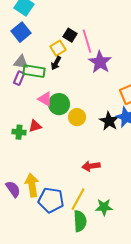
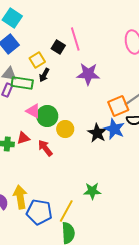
pink line: (87, 41) -> (75, 39), moved
yellow square: (58, 48) -> (37, 60), moved
purple star: (100, 62) -> (88, 74), turned -30
red arrow: (91, 166) -> (45, 148), moved, turned 60
green star: (104, 207) -> (92, 191), moved

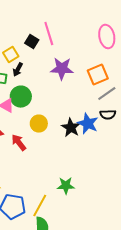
orange square: (118, 106) -> (98, 75), moved
green circle: (47, 116) -> (21, 97), moved

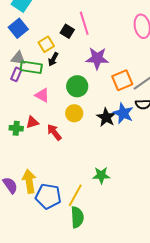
orange square: (98, 75) -> (122, 80), moved
green circle: (21, 97) -> (77, 86), moved

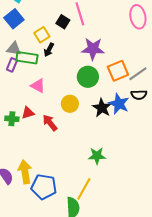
green circle: (77, 86) -> (88, 77), moved
green star: (101, 175) -> (97, 156), moved
yellow line: (75, 195) -> (84, 189), moved

